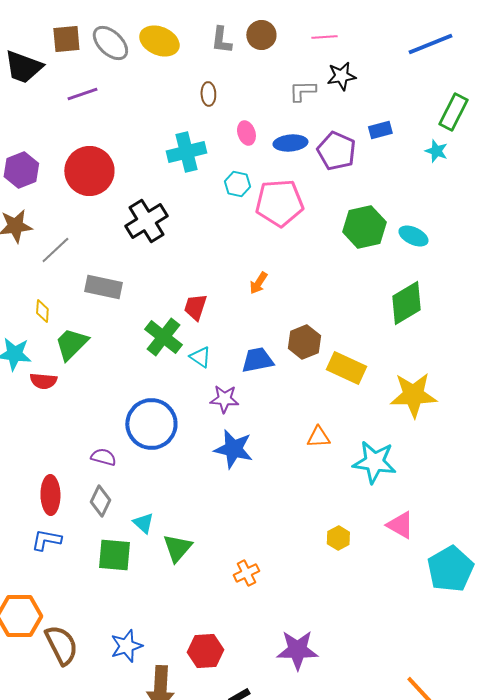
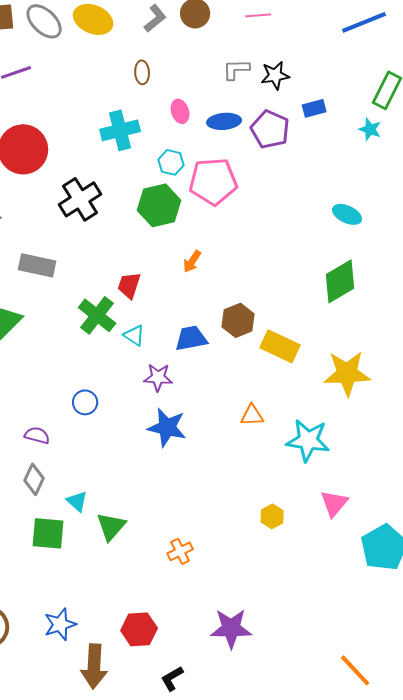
gray L-shape: (221, 40) -> (155, 18), turned -136
black star: (341, 76) -> (275, 75), moved
green hexagon: (364, 227) -> (159, 205), moved
blue circle: (151, 424) -> (85, 402), size x0.5
pink triangle: (400, 525) -> (334, 503), turned 40

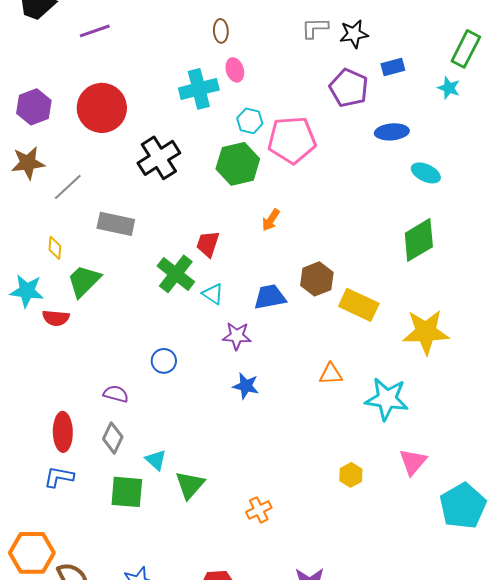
pink ellipse: (180, 111) -> (235, 70), moved
blue ellipse: (224, 121) -> (392, 132), moved
blue star: (167, 427) -> (246, 386), size x0.7

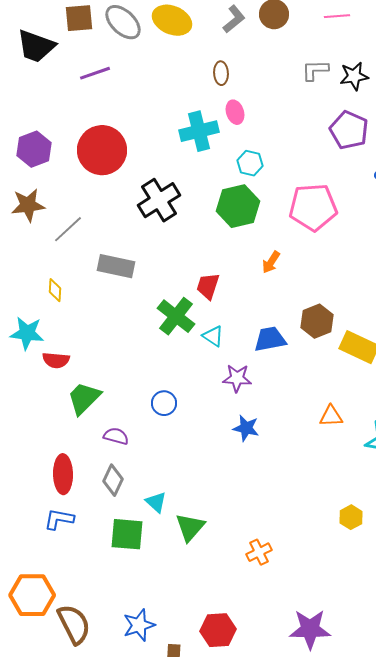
pink pentagon: (292, 140) -> (313, 207), moved
green trapezoid: (84, 281) -> (84, 398), moved

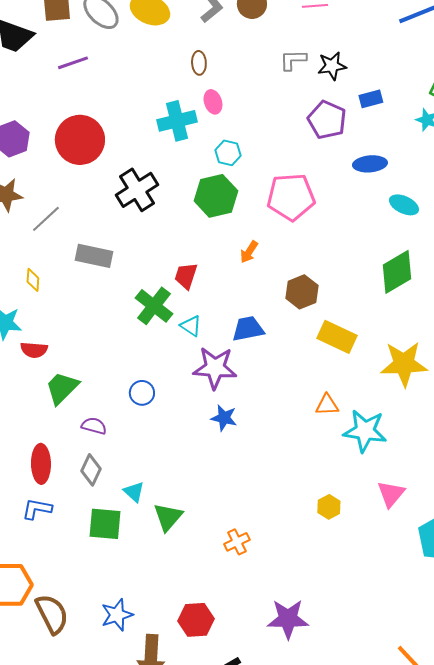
brown hexagon: (317, 321) -> (302, 292), moved
purple star: (237, 378) -> (215, 368), size x1.5
orange triangle: (331, 416) -> (327, 405), moved

